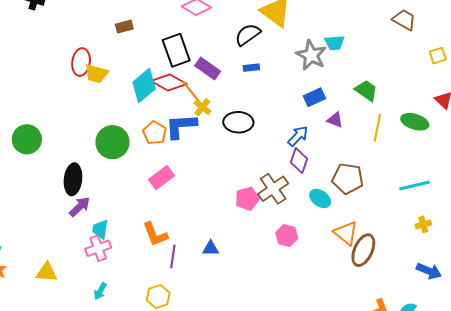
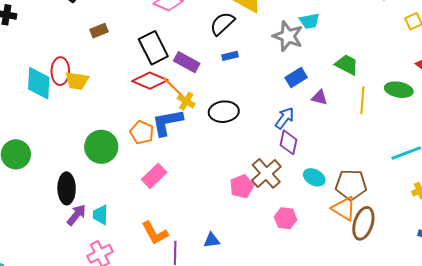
cyan diamond: (144, 86) -> (39, 83), moved, turned -40
brown pentagon: (348, 179) -> (351, 185), moved
cyan trapezoid: (100, 229) -> (101, 215), moved

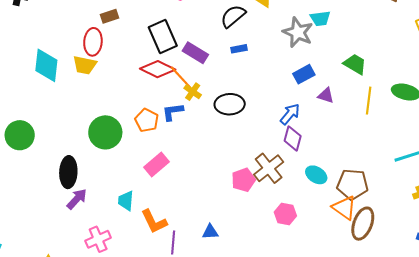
red ellipse: (60, 71) -> (93, 42), moved
blue L-shape: (167, 122) -> (173, 112), size x0.7
cyan trapezoid: (101, 215) -> (126, 201), moved

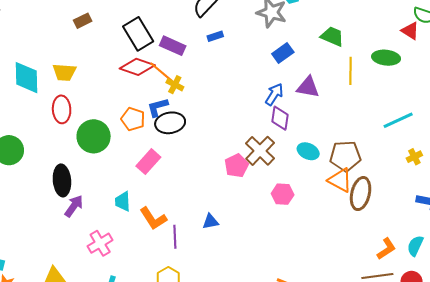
red ellipse: (93, 42) -> (62, 109), moved
purple triangle: (326, 95) -> (308, 87), moved, size x1.4
black ellipse: (230, 104) -> (170, 123), moved

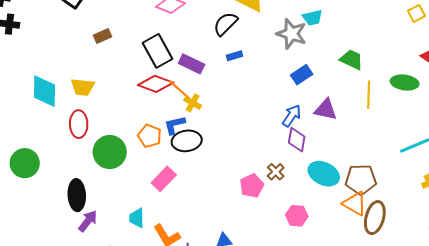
brown cross: (260, 151) -> (276, 172), size x0.6
cyan ellipse: (308, 151) -> (324, 174), size x1.4

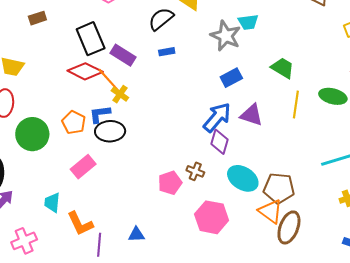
blue arrow: (292, 116) -> (217, 117), size x1.4
brown cross: (276, 172) -> (195, 171), turned -30
pink hexagon: (297, 216) -> (212, 217), size x1.5

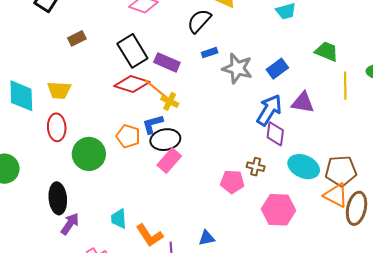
gray star: (226, 36) -> (237, 68), moved
pink rectangle: (83, 167) -> (169, 160), moved
pink pentagon: (170, 183) -> (232, 182), turned 30

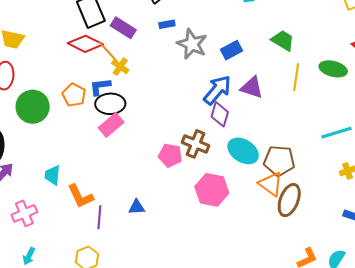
brown cross: (256, 167) -> (196, 144), size x1.5

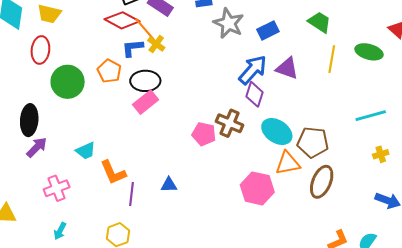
blue L-shape: (100, 87) -> (132, 48), moved
cyan trapezoid: (52, 175) -> (86, 151), turned -120
orange triangle: (271, 184) -> (288, 163), moved, turned -48
pink hexagon: (212, 190) -> (257, 188), moved

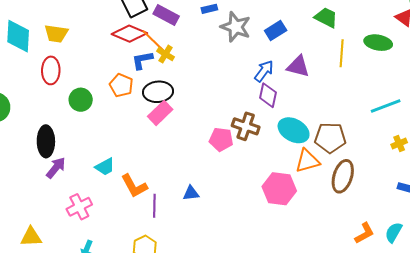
blue arrow: (253, 70) -> (264, 71), size x0.7
green circle: (68, 82) -> (81, 100), size x0.7

